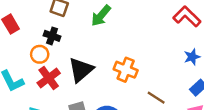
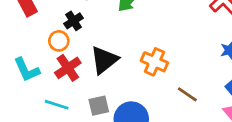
black cross: (52, 36) -> (73, 21), turned 35

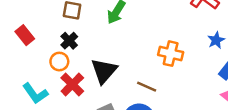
orange cross: (154, 62) -> (171, 54), moved
brown line: (187, 94) -> (147, 87), moved

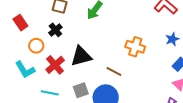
orange circle: (59, 62) -> (36, 46), moved
black triangle: (104, 71) -> (81, 56), turned 30

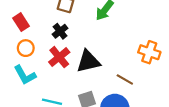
orange circle: (36, 46) -> (26, 48), moved
red cross: (55, 65) -> (59, 57), moved

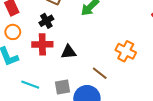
red cross: (59, 57) -> (42, 44), turned 30
black triangle: (88, 61) -> (69, 52), size x0.7

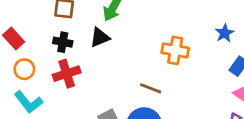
black cross: (46, 21) -> (63, 42), turned -32
black triangle: (69, 52) -> (100, 38), moved

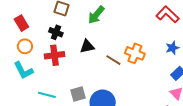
black triangle: (100, 38) -> (87, 46), moved
brown line: (151, 88) -> (113, 60), moved

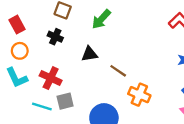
orange cross: (135, 53) -> (139, 95), moved
red cross: (54, 55) -> (51, 78), moved, turned 30
gray square: (78, 94) -> (65, 101), moved

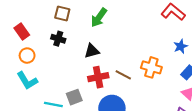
brown line: (118, 71) -> (123, 75), moved
red cross: (51, 78) -> (98, 77), moved, turned -30
orange cross: (139, 95) -> (151, 67), moved

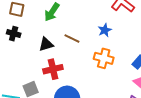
blue star: (181, 46) -> (105, 30), moved
brown line: (123, 75) -> (72, 38), moved

